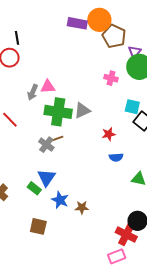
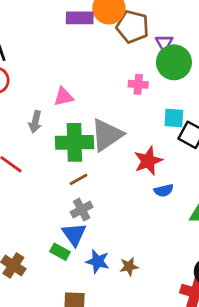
pink triangle: (48, 87) -> (64, 97), moved
gray triangle: (82, 110) -> (107, 135), size x1.5
red star: (109, 134) -> (148, 161), size x1.5
gray cross: (46, 145) -> (82, 210), moved, turned 35

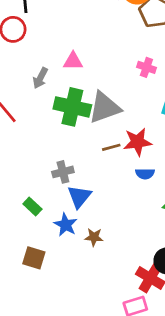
brown line: (79, 179) -> (111, 147), moved
blue triangle: (74, 234) -> (79, 197), moved

